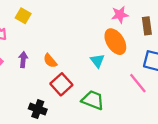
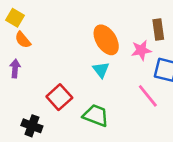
pink star: (120, 15) -> (141, 50), moved
orange ellipse: (115, 42) -> (106, 40), moved
orange semicircle: (50, 61) -> (23, 40), moved

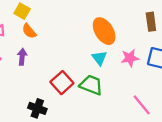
pink star: (141, 50) -> (130, 58), moved
pink line: (148, 96) -> (142, 105), moved
green trapezoid: (96, 115) -> (91, 85), moved

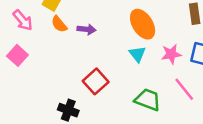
purple arrow: (22, 57) -> (87, 29), moved, turned 91
green trapezoid: (91, 85) -> (148, 100), moved
pink line: (142, 105) -> (184, 89), moved

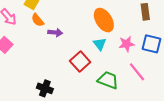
purple arrow: (87, 29) -> (55, 32), moved
red square: (96, 81) -> (80, 61), moved

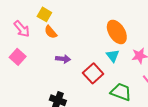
purple arrow: (55, 32) -> (63, 59), moved

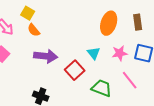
orange ellipse: (117, 32) -> (109, 23), moved, turned 50
purple arrow: (63, 59) -> (46, 56), size x1.6

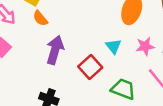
purple arrow: (46, 56) -> (55, 50), turned -80

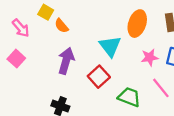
orange semicircle: (40, 18) -> (61, 26), moved
cyan triangle: (113, 46) -> (110, 46), moved, size x1.5

